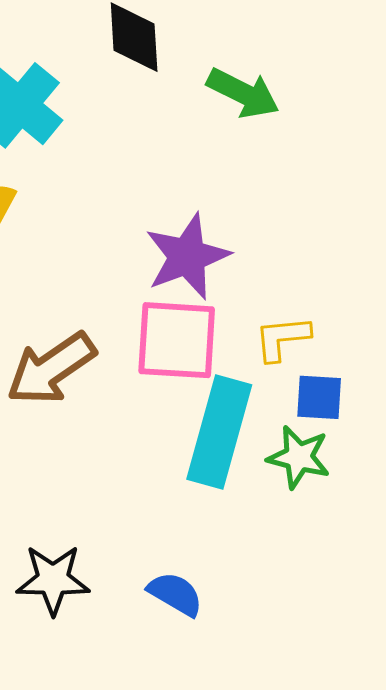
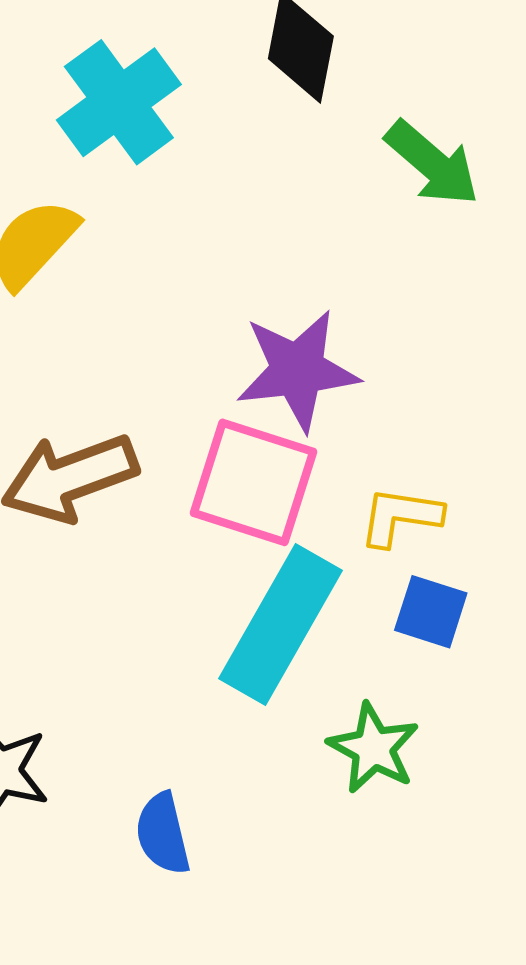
green star: (299, 457) -> (373, 748), moved
blue semicircle: (175, 594) -> (163, 834), turned -148

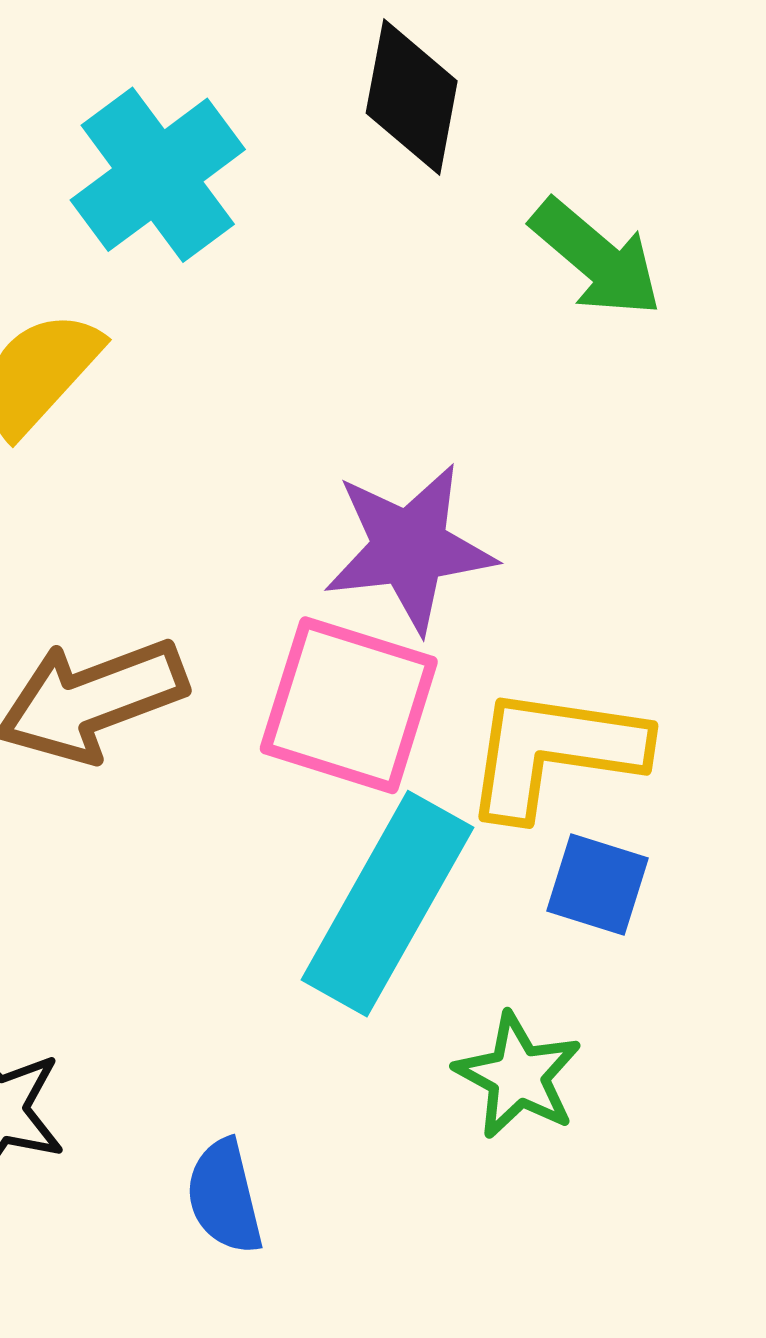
yellow L-shape: (400, 517) -> (554, 752), size x1.6

